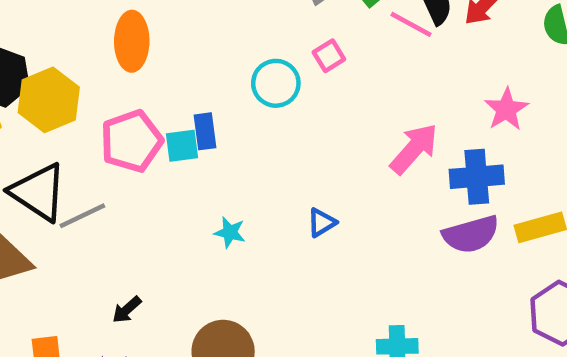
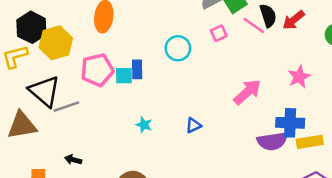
pink square: (329, 56) -> (219, 33), moved
blue cross: (477, 177) -> (290, 123), moved
black arrow: (127, 310) -> (73, 160), moved, turned 49

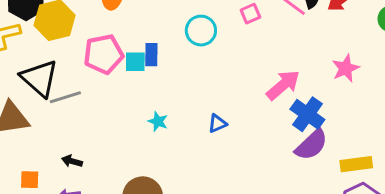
blue cross: (290, 123) -> (307, 114), moved, turned 32
purple semicircle: (272, 141) -> (311, 145), turned -36
yellow rectangle: (310, 142) -> (356, 164), moved

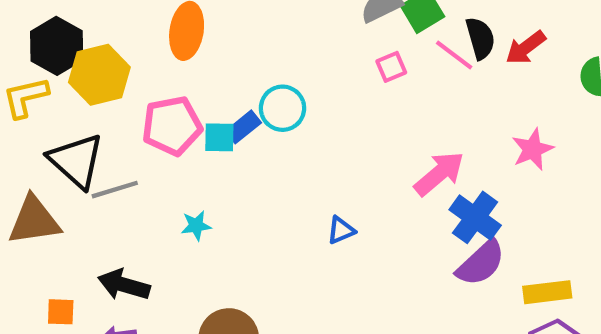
cyan circle: (201, 31) -> (282, 108), moved
blue rectangle: (151, 55) -> (243, 127), turned 50
cyan star: (158, 121) -> (196, 226), moved, turned -30
black arrow: (72, 161) -> (124, 285), size x1.6

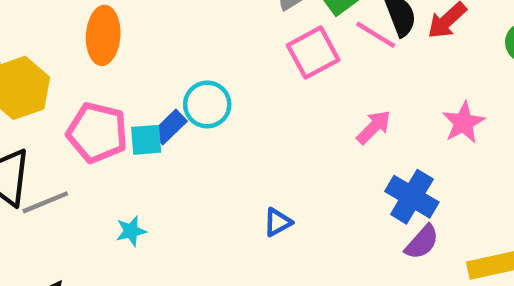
pink square: (391, 67) -> (313, 53), size x1.6
pink pentagon: (172, 126) -> (97, 133), turned 30
pink arrow: (439, 174) -> (374, 127), moved, size x0.7
purple semicircle: (481, 263) -> (422, 242), size x0.7

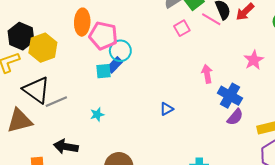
pink square: (313, 53) -> (182, 28), size x0.7
cyan circle: (207, 104) -> (120, 51), moved
pink arrow: (374, 127) -> (207, 74), moved, turned -54
pink pentagon: (97, 133) -> (103, 36), moved

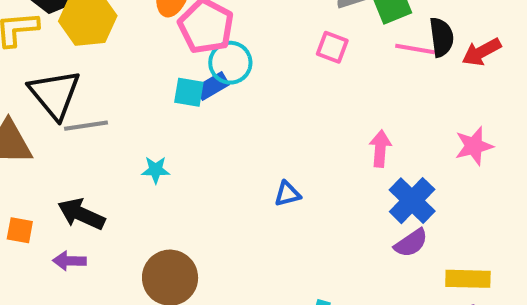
pink line: (211, 19) -> (415, 49), turned -36
pink square: (182, 28) -> (332, 47), moved, turned 35

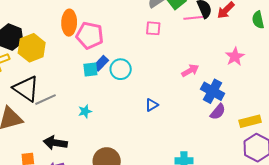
cyan circle: (230, 63) -> (121, 69), moved
pink arrow: (380, 149) -> (190, 71), turned 72

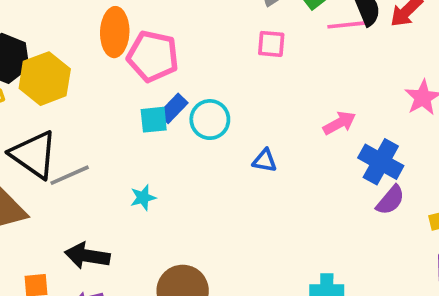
blue triangle: (152, 105) -> (265, 161), moved, turned 40

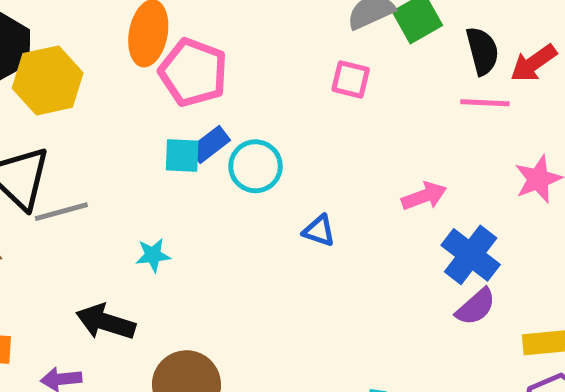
pink line: (346, 25) -> (485, 103), moved
black arrow: (87, 256) -> (106, 322), moved

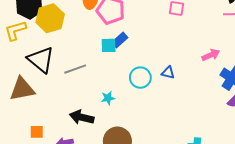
cyan circle: (256, 166) -> (140, 78), moved
gray line: (61, 212) -> (75, 69), moved
cyan star: (153, 255) -> (108, 98), moved

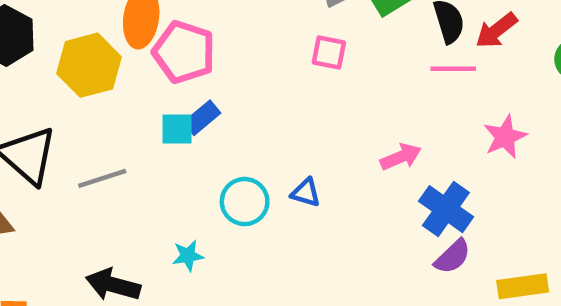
yellow hexagon: (50, 18) -> (89, 65), moved
cyan star: (108, 98) -> (188, 256), moved

